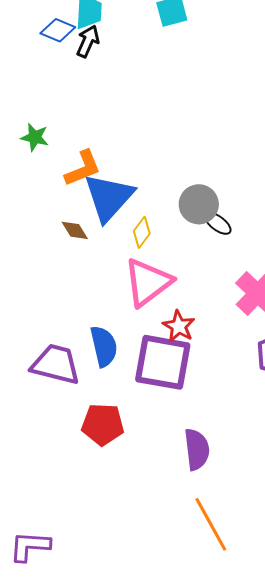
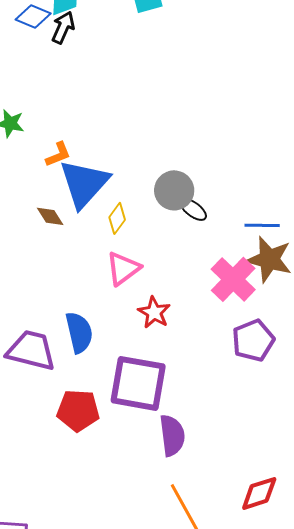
orange L-shape: (83, 168) -> (58, 154), size x0.7
pink triangle: (148, 282) -> (123, 268), size x0.7
purple square: (163, 362) -> (138, 383), moved

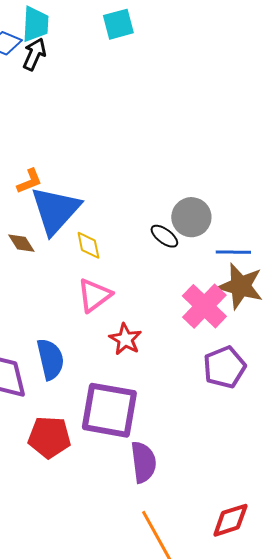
gray circle: (174, 190) -> (191, 217), moved
yellow diamond: (117, 218) -> (88, 245), turned -48

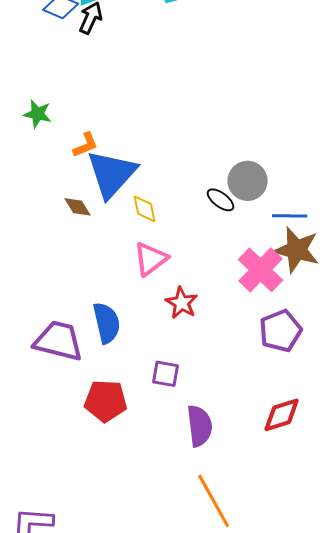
purple square: (109, 410) -> (166, 374), size x0.5
red diamond: (230, 520) -> (282, 415), moved

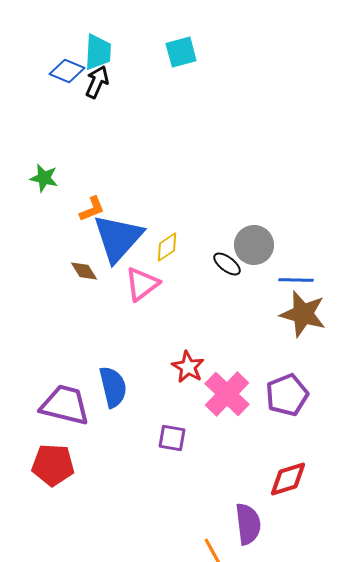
yellow diamond: (145, 209) -> (167, 247), moved, turned 68
pink triangle: (151, 259) -> (142, 284), moved
pink cross: (261, 270) -> (227, 394), moved
red pentagon: (106, 401) -> (53, 465), moved
purple semicircle: (200, 426) -> (248, 524), moved

